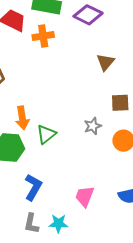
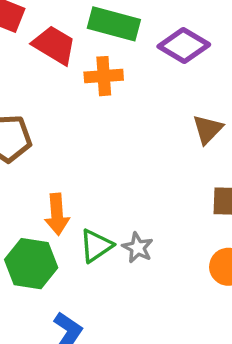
gray star: (93, 126) -> (138, 248), moved, turned -30

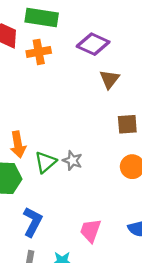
purple diamond: (184, 45) -> (93, 44), moved

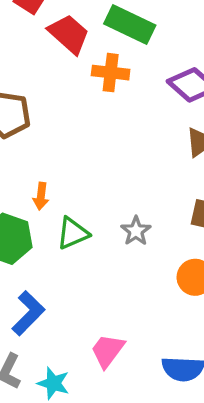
orange arrow: (18, 145) -> (41, 196), size x0.7
gray star: (72, 161) -> (136, 231), moved

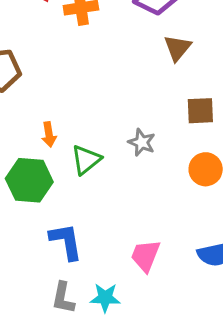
blue L-shape: (28, 313) -> (66, 241), turned -39

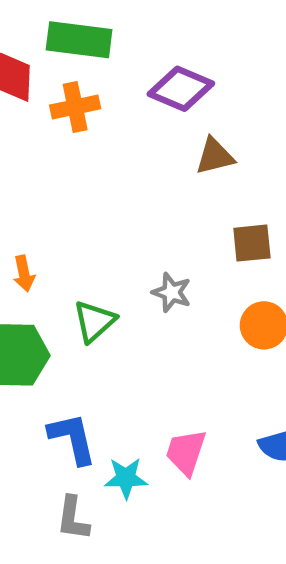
brown triangle: (178, 48) -> (215, 156), turned 40
orange arrow: (49, 134) -> (24, 274), moved
cyan star: (105, 298) -> (126, 478), moved

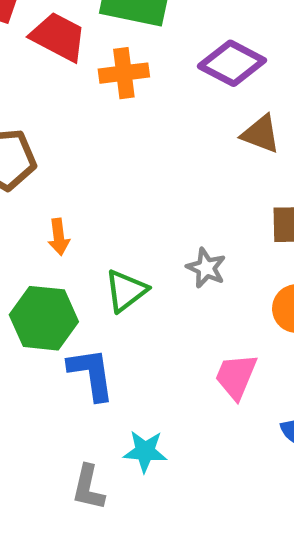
brown triangle: (215, 156) -> (261, 134), turned 30
blue L-shape: (72, 438) -> (91, 374), moved
pink trapezoid: (186, 452) -> (236, 376), moved

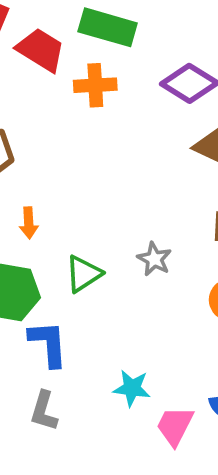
pink trapezoid: (236, 376) -> (175, 426), moved
cyan star: (145, 451) -> (132, 388), moved
gray L-shape: (88, 488) -> (44, 411), moved

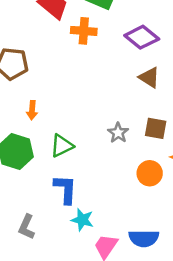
gray star: (154, 259) -> (118, 133), moved
blue L-shape: (48, 344) -> (65, 189), moved

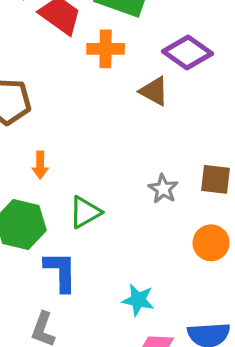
brown triangle: (149, 77) -> (154, 91), moved
blue L-shape: (65, 189) -> (61, 271), moved
cyan star: (82, 220) -> (138, 300), moved

